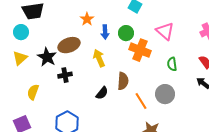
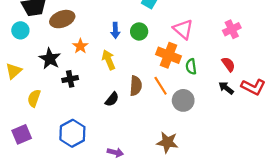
orange star: (87, 19) -> (80, 46), moved
brown ellipse: (69, 45) -> (62, 19), moved
orange cross: (140, 50) -> (168, 55), moved
yellow triangle: (20, 58) -> (14, 71), moved
orange line: (141, 101) -> (161, 86), moved

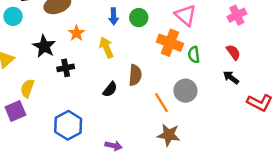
orange line: (161, 86) -> (162, 103), moved
red L-shape: (253, 87) -> (260, 103), moved
purple square: (22, 134) -> (15, 111), moved

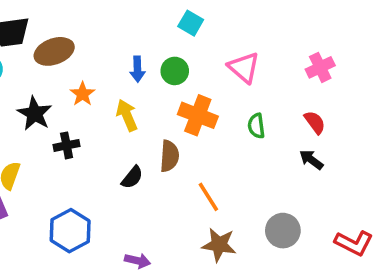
orange cross: (170, 43) -> (198, 115), moved
gray circle: (185, 91) -> (283, 231), moved
red L-shape: (260, 103) -> (354, 243), moved

